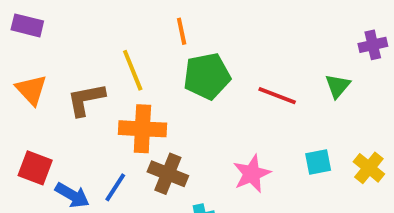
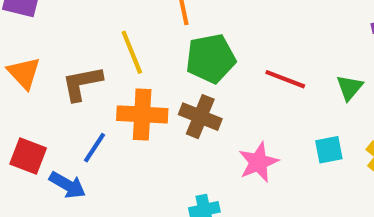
green triangle: (338, 86) -> (350, 88), moved
brown cross: (168, 174) -> (200, 117), moved
blue line: (115, 187) -> (94, 148), moved

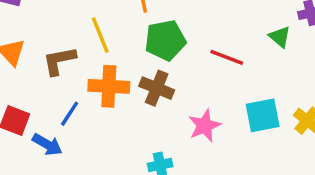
green triangle: (350, 88) -> (280, 37), moved, turned -30
cyan square: (329, 150) -> (263, 115), size x1.5

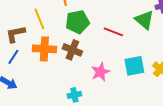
green triangle: (280, 37) -> (144, 20), size x1.5
blue line: (70, 114) -> (13, 57), moved

